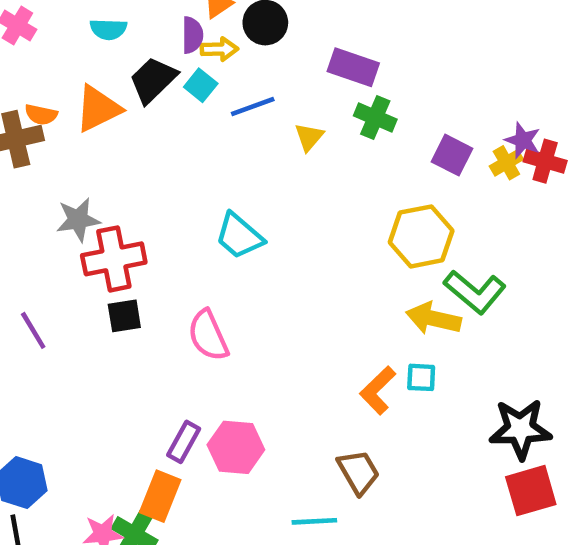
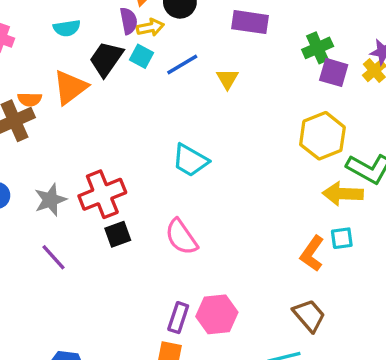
green cross: (375, 118) -> (318, 48), moved, turned -36
gray star: (78, 220) -> (50, 200), moved

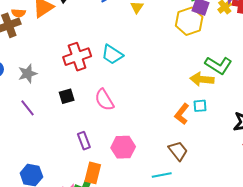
yellow hexagon: (322, 136) -> (189, 21), moved
red cross: (102, 194) -> (77, 57), moved
purple rectangle: (178, 318) -> (84, 141), moved, turned -42

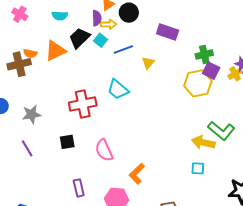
cyan trapezoid: (112, 55) -> (118, 89), moved
orange L-shape: (182, 114) -> (137, 174), moved

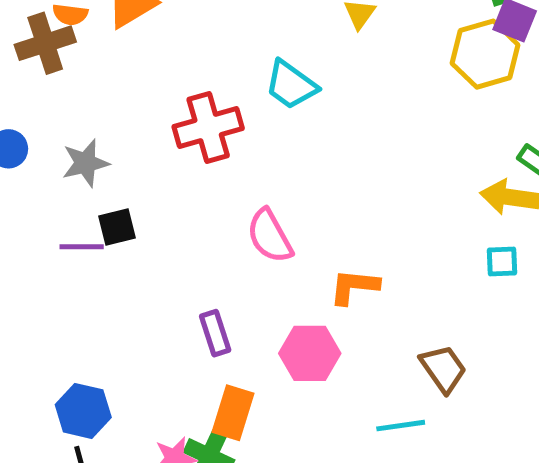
black square: (67, 142) -> (117, 227), moved
purple line: (27, 148) -> (82, 247), turned -54
orange L-shape: (137, 174) -> (354, 287), turned 55

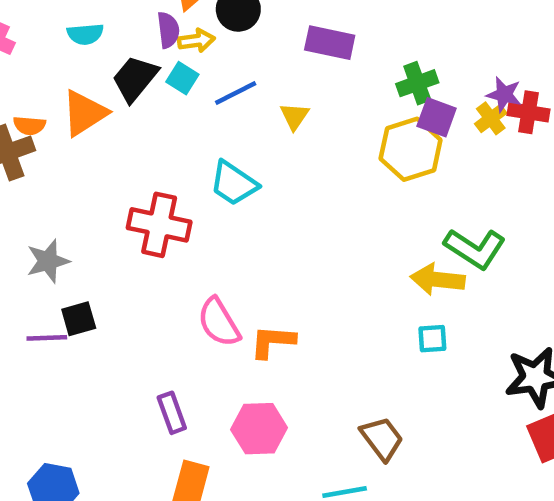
red cross: (208, 127) -> (159, 225), turned 30
orange L-shape: (354, 287) -> (273, 342), moved

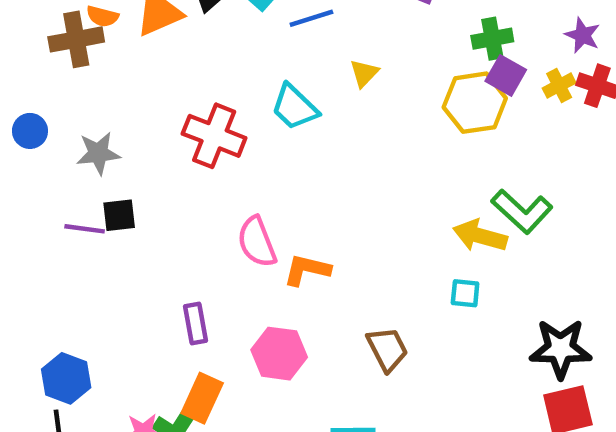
purple star: (504, 94) -> (582, 35), moved
yellow triangle: (294, 116) -> (364, 73), moved
brown trapezoid: (382, 438) -> (387, 349), moved

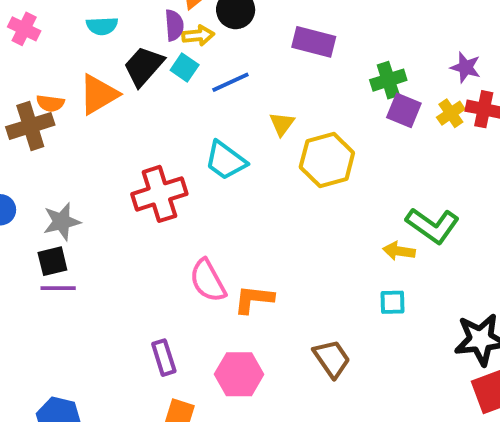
yellow hexagon: (475, 103) -> (327, 160), moved
red cross: (214, 136) -> (159, 194), turned -32
black square: (119, 215) -> (52, 261), moved
yellow arrow: (480, 236) -> (399, 251), size x0.7

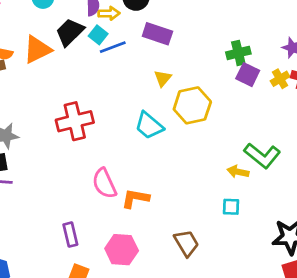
purple rectangle: (314, 42) -> (157, 34), moved
blue line: (230, 82) -> (113, 47), moved
cyan trapezoid: (226, 161) -> (149, 126), moved

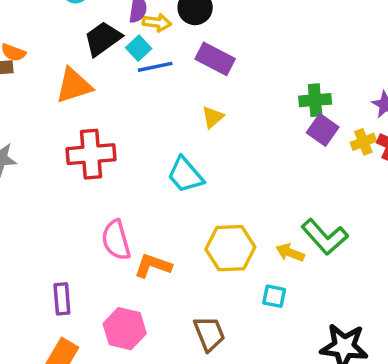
orange triangle: (37, 50) -> (74, 86), moved
yellow hexagon: (192, 105) -> (230, 248), moved

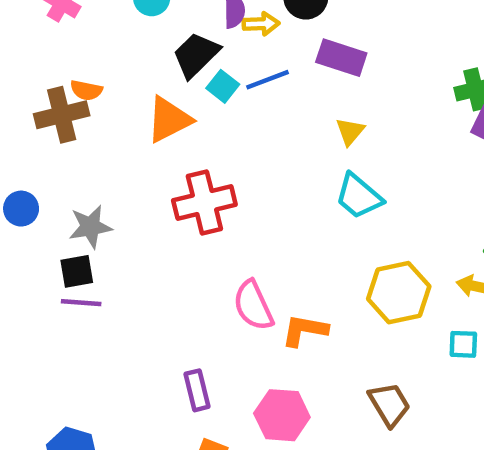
cyan square: (139, 48) -> (223, 86), moved
cyan trapezoid: (185, 175) -> (359, 196), moved

